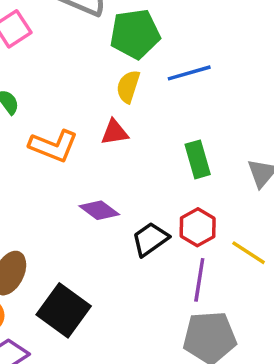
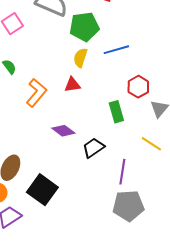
orange L-shape: (54, 146) -> (36, 93), turned -72
green rectangle: (198, 159) -> (116, 112), moved
red hexagon: (198, 227) -> (138, 87), moved
yellow line: (249, 253) -> (151, 144), moved

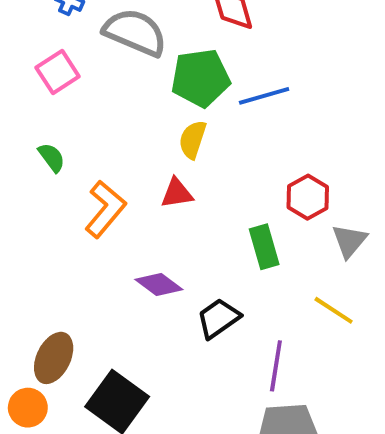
blue line: (116, 50) -> (264, 96), moved

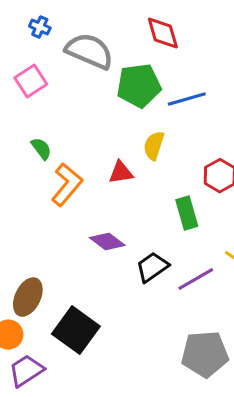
yellow semicircle: (193, 140) -> (154, 146), moved
green semicircle: (52, 157) -> (41, 149), moved
purple line: (276, 366) -> (196, 279), moved, turned 51

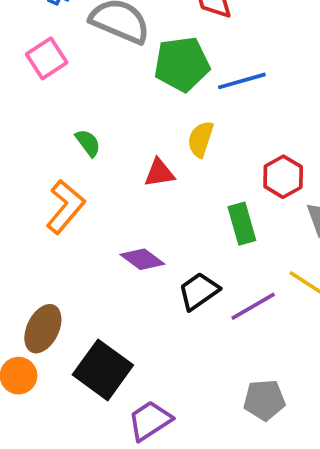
green semicircle: (41, 149) -> (88, 143), moved
orange L-shape: (67, 185) -> (65, 207), moved
gray pentagon: (205, 354) -> (264, 400), size x0.7
purple trapezoid: (26, 371) -> (150, 421), moved

